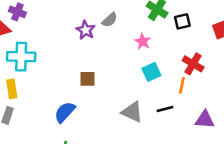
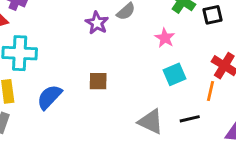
blue semicircle: (65, 112) -> (49, 97), moved

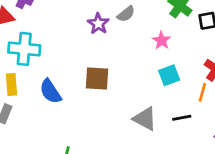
brown square: (98, 81) -> (97, 78), size x1.4
blue semicircle: (49, 97) -> (50, 91), turned -80

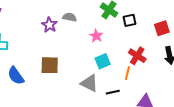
gray semicircle: (126, 14) -> (70, 17), turned -128
gray triangle: (145, 119) -> (89, 83), moved

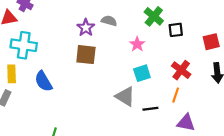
brown square: (50, 65) -> (86, 55), moved
orange line: (127, 73) -> (176, 95), moved

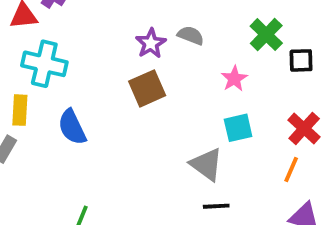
brown square: (86, 55) -> (147, 88), turned -35
black line: (150, 109) -> (216, 206), moved

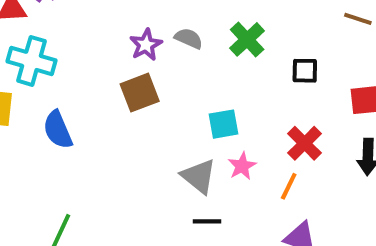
green cross: (266, 35) -> (247, 39), moved
pink star: (234, 79) -> (242, 166), moved
cyan square: (238, 128) -> (224, 124), moved

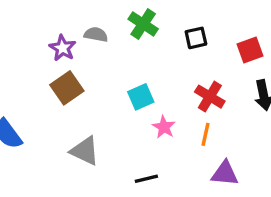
gray triangle: (199, 176) -> (85, 151), moved

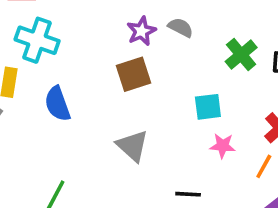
green cross: (143, 24) -> (241, 55), moved
pink star: (164, 127) -> (223, 146), turned 30

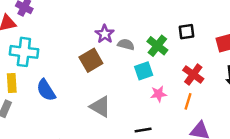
gray semicircle: (181, 28) -> (126, 44), moved
purple star: (141, 31) -> (105, 34), moved
green cross: (241, 55) -> (157, 46), moved

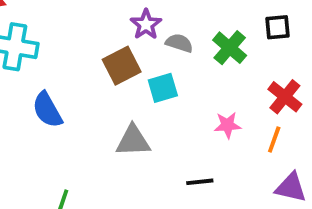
cyan square: (144, 71) -> (163, 88), moved
gray triangle: (100, 107) -> (133, 141), turned -35

